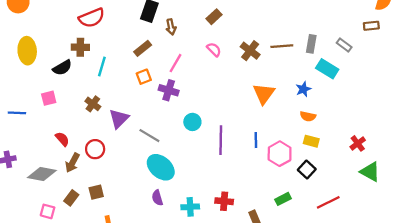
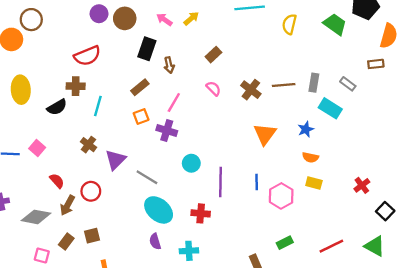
pink square: (49, 98) -> (37, 148), moved, turned -35
black square: (307, 170) -> (385, 211), moved
green triangle: (370, 172) -> (375, 246), moved
red cross: (224, 201) -> (201, 213), moved

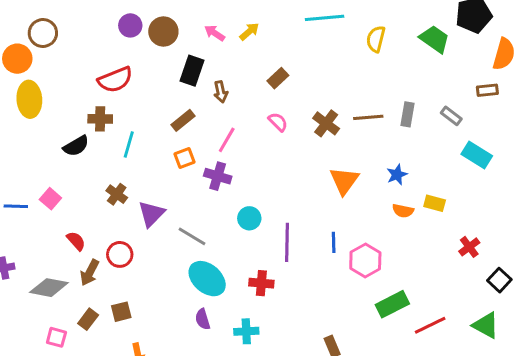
yellow ellipse: (21, 90) -> (29, 99), moved
cyan rectangle: (330, 108) -> (477, 155), moved
yellow rectangle: (314, 183) -> (435, 203), moved
green rectangle: (285, 243) -> (392, 304), moved, size x1.5

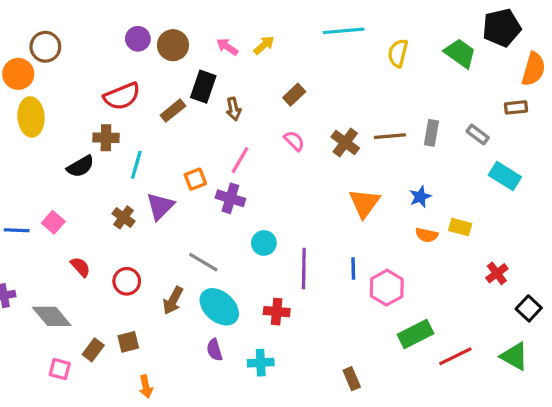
brown rectangle: (183, 120) -> (173, 111), moved
purple triangle: (151, 214) -> (160, 206), moved
brown arrow: (90, 273) -> (173, 300), moved
gray diamond: (49, 288) -> (52, 316), turned 39

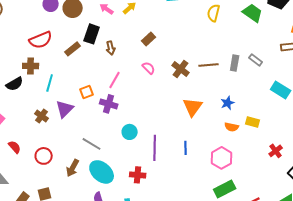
gray rectangle: (478, 135) -> (256, 60), moved
pink hexagon: (387, 288) -> (222, 158), moved

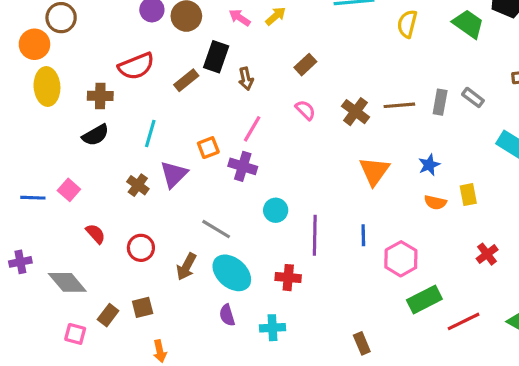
brown cross: (31, 66) -> (100, 96), moved
yellow rectangle: (253, 122) -> (468, 195), turned 64
red cross: (276, 151) -> (487, 254), moved
pink hexagon: (222, 158) -> (401, 259), moved

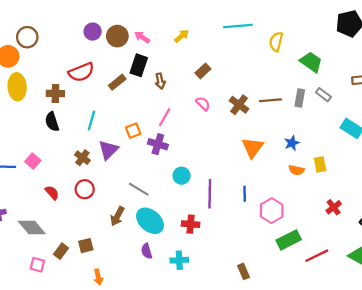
pink arrow: (240, 18) -> (142, 37), moved
green trapezoid: (468, 24) -> (311, 62), moved
black semicircle: (96, 135) -> (52, 122), turned 102
red circle: (141, 248) -> (85, 189), moved

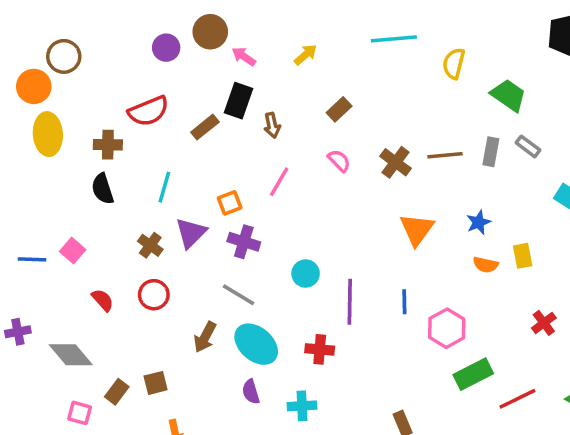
brown circle: (117, 36) -> (210, 32), moved
purple cross: (158, 144) -> (244, 242), moved

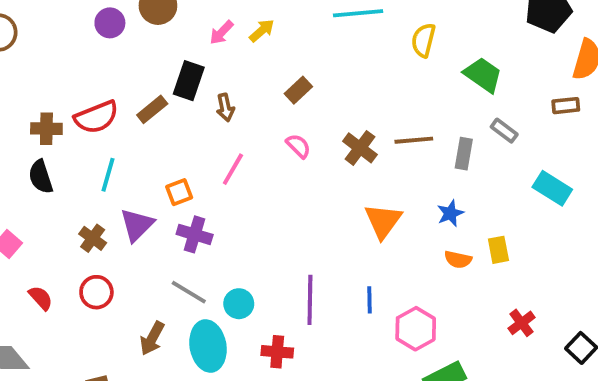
pink arrow: (244, 56) -> (221, 32), moved, turned -80
red semicircle: (148, 111) -> (96, 117), moved
gray rectangle: (491, 152) -> (464, 154), moved
cyan circle: (306, 274) -> (239, 304), moved
cyan ellipse: (256, 344) -> (208, 346), turned 39

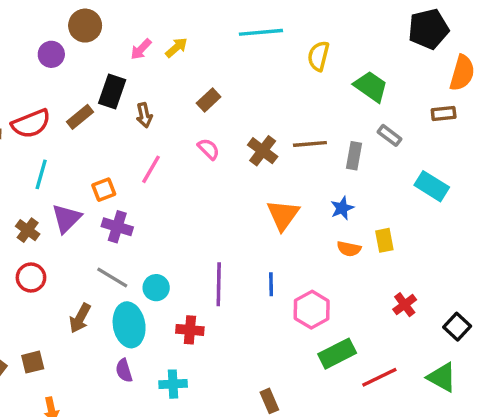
purple circle: (110, 23) -> (51, 54), moved

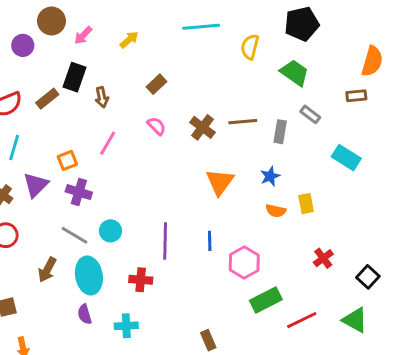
black pentagon: (428, 29) -> (302, 24), moved
pink arrow: (141, 49) -> (83, 35), moved
cyan circle: (156, 288) -> (110, 231), moved

